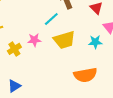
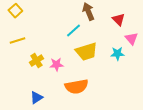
pink star: (34, 40) -> (56, 65), moved
orange semicircle: (85, 75) -> (76, 87), moved

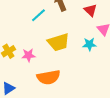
cyan line: (73, 31) -> (38, 15), moved

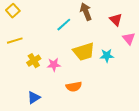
cyan star: (89, 44) -> (107, 56), moved
orange semicircle: (48, 77) -> (74, 87), size x0.7

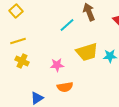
yellow cross: (34, 61) -> (22, 61), moved, turned -32
orange semicircle: (74, 87) -> (65, 87), moved

